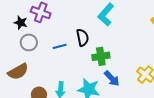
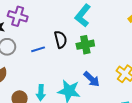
green cross: (101, 56) -> (85, 45), moved

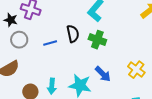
green cross: (85, 45) -> (97, 40), turned 30

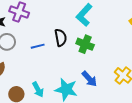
cyan arrow: (52, 86) -> (38, 89), turned -35

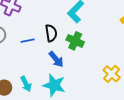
blue arrow: (89, 79) -> (56, 59), moved

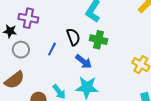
blue line: (28, 41) -> (52, 49), turned -40

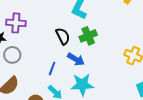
green cross: (99, 40) -> (88, 36), turned -30
blue line: (52, 49) -> (52, 68), moved

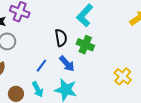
green cross: (88, 36) -> (85, 45), turned 30

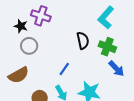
blue arrow: (67, 64) -> (116, 69), moved

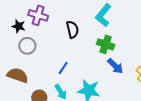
black semicircle: (83, 41) -> (72, 29), moved
brown semicircle: (19, 75) -> (18, 75), turned -130

